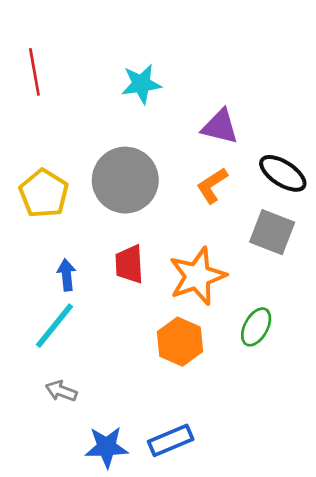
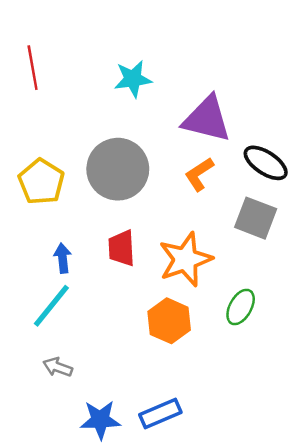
purple triangle: (220, 127) -> (207, 119), size x1.4

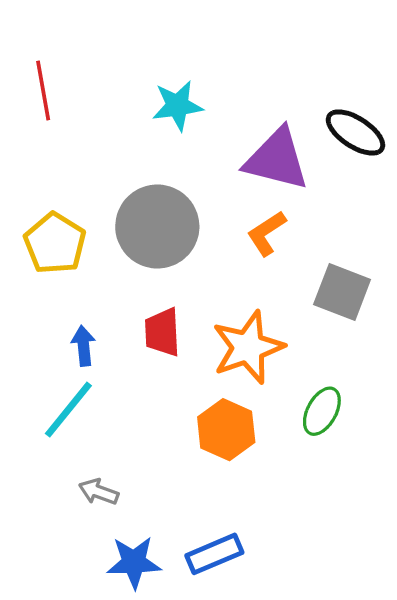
black ellipse: (266, 163) -> (355, 132), moved
gray arrow: (58, 367) -> (99, 492), moved

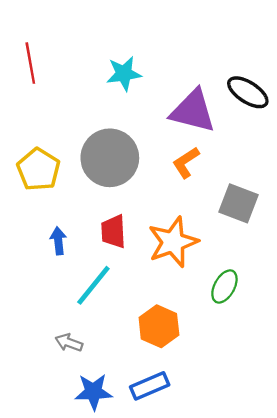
cyan line: (68, 410) -> (93, 285), moved
orange hexagon: (226, 430) -> (159, 326), moved

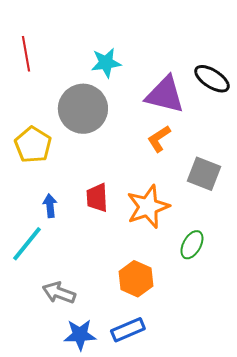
gray circle: (110, 158) -> (83, 109), moved
cyan line: (93, 285) -> (27, 244), moved
gray arrow: (69, 343) -> (59, 293), size x1.4

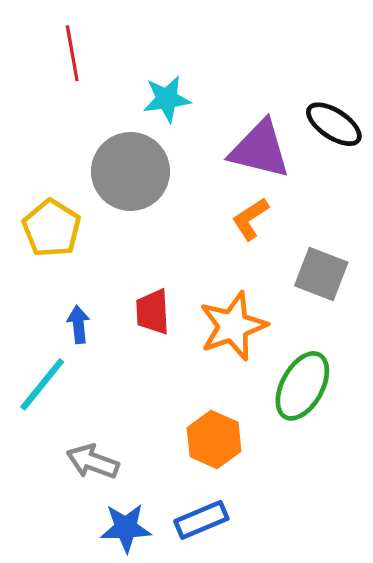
red line: (26, 54) -> (72, 53), moved
green ellipse: (192, 245) -> (302, 386), size x1.5

